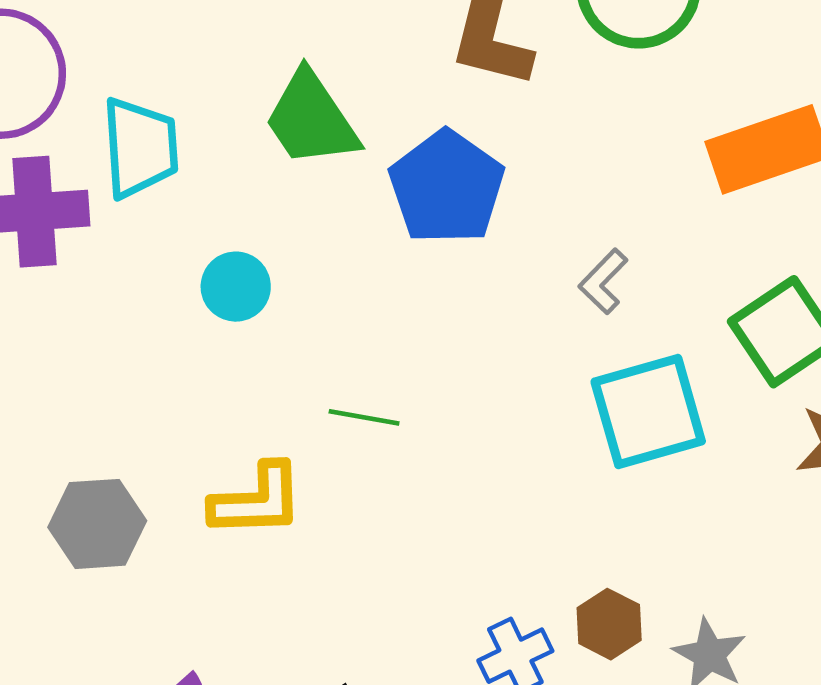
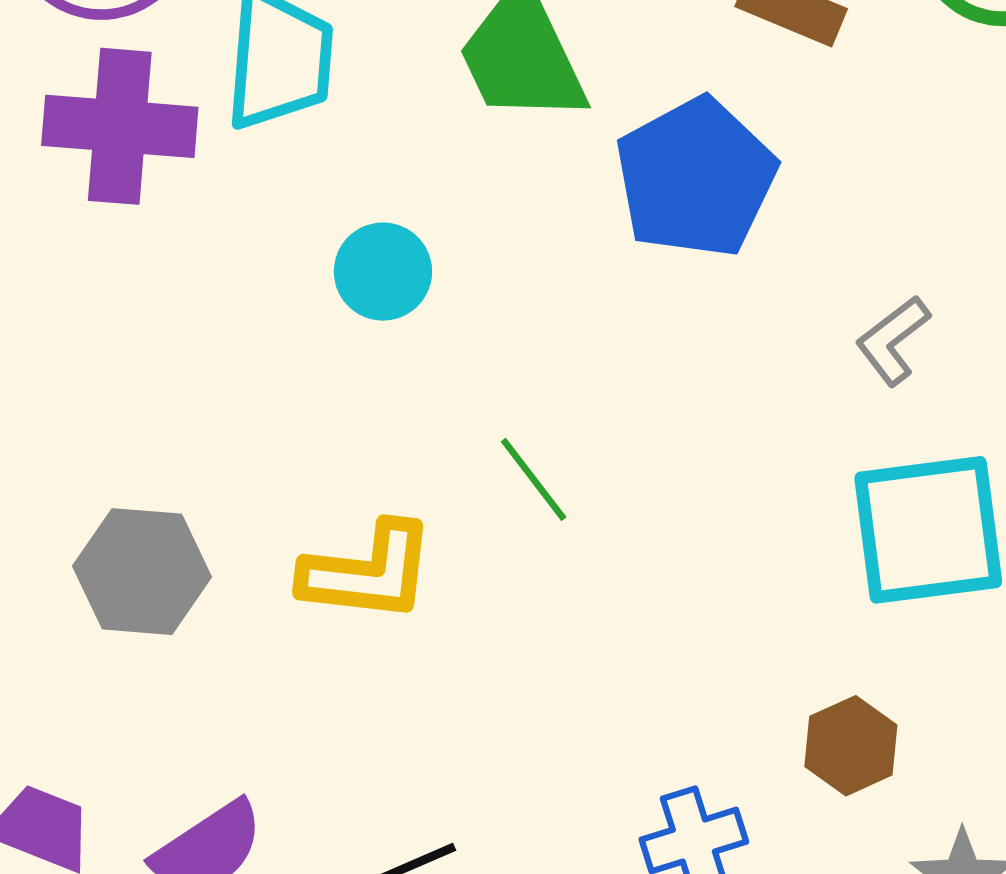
green line: (364, 417) -> (534, 479), turned 34
brown hexagon: (609, 624) -> (851, 746), moved

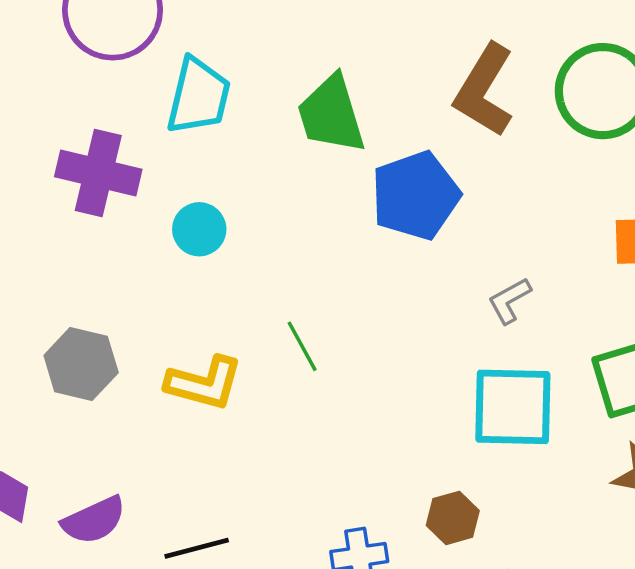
purple cross: (120, 126) -> (98, 173), moved
cyan circle: (383, 272) -> (199, 229), moved

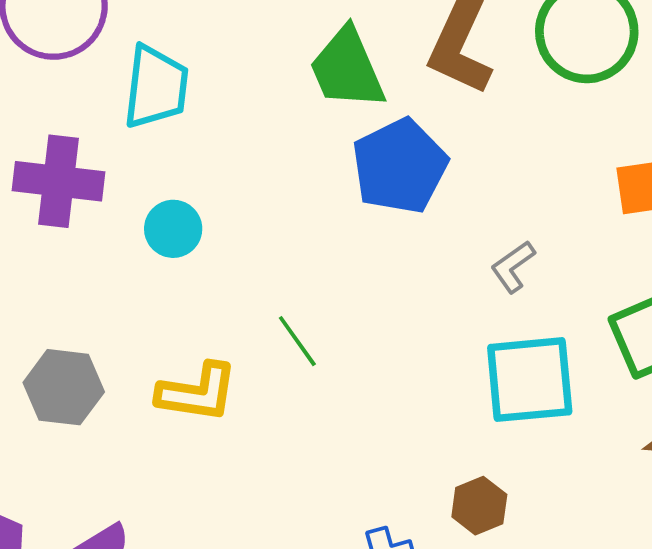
green trapezoid: (331, 114) -> (347, 69), moved

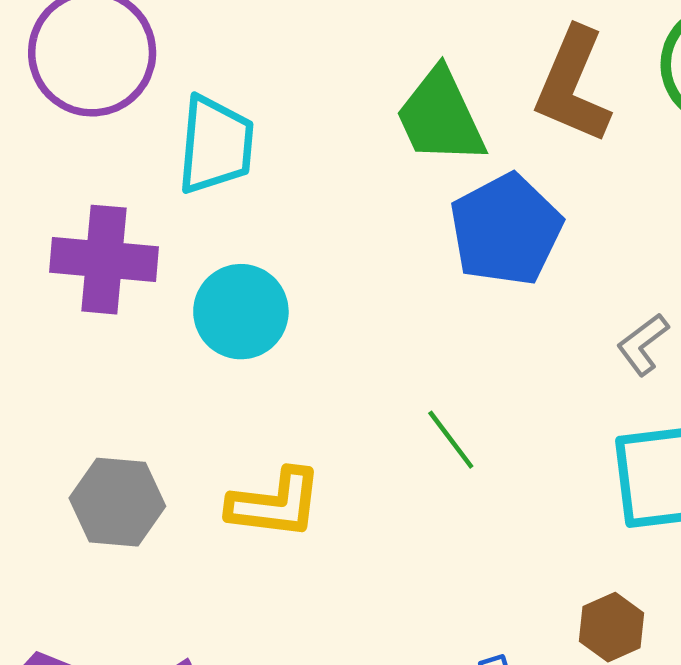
cyan circle: (173, 229) -> (241, 312), size x1.4
green line: (297, 341) -> (451, 440), moved

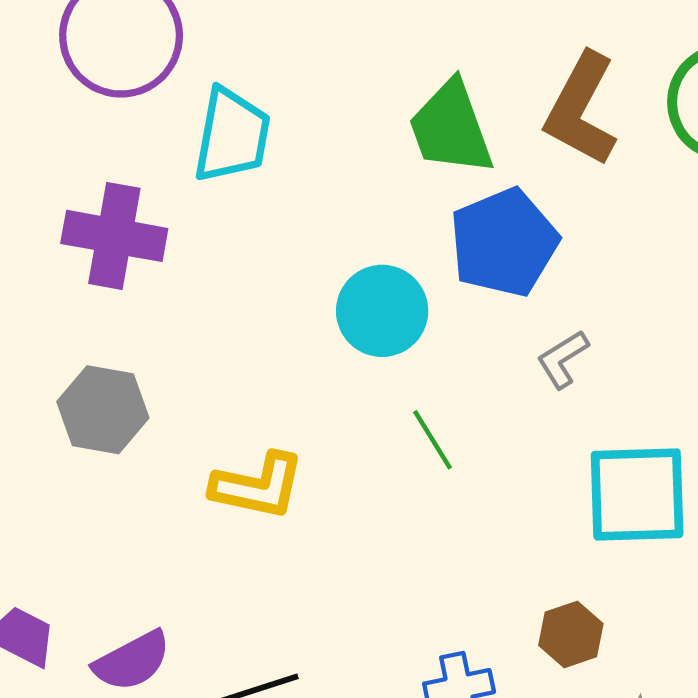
cyan circle: (241, 312) -> (382, 311), moved
gray L-shape: (643, 344) -> (563, 359), moved
gray hexagon: (117, 502) -> (103, 410), moved

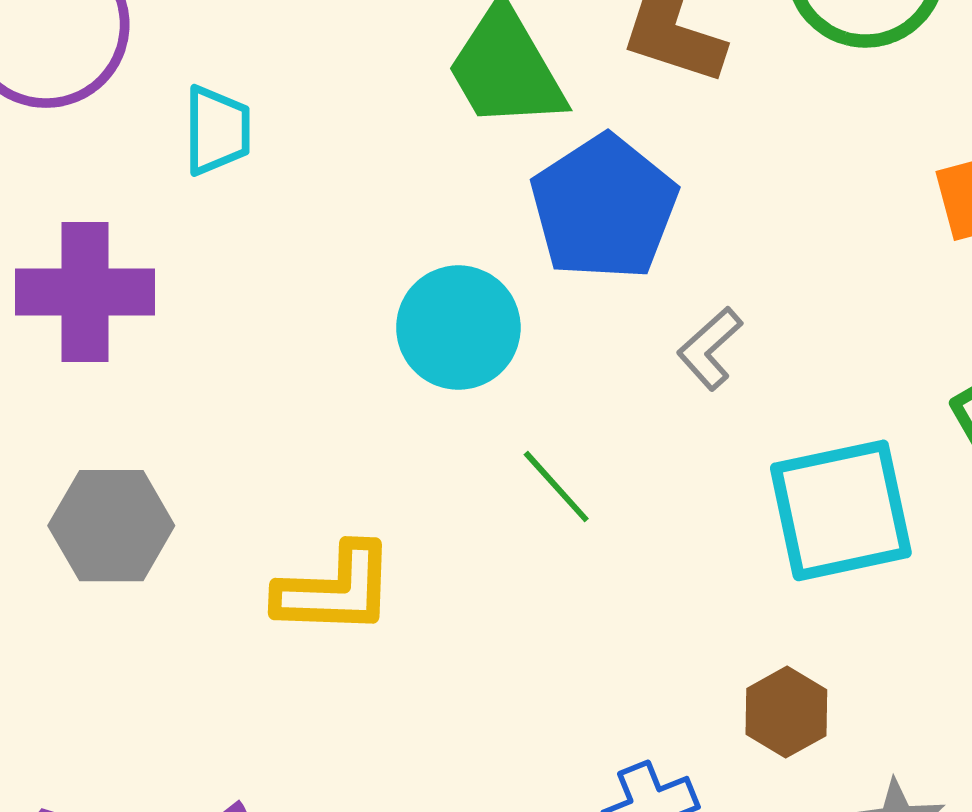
cyan trapezoid: (232, 135) -> (217, 130), size x0.7

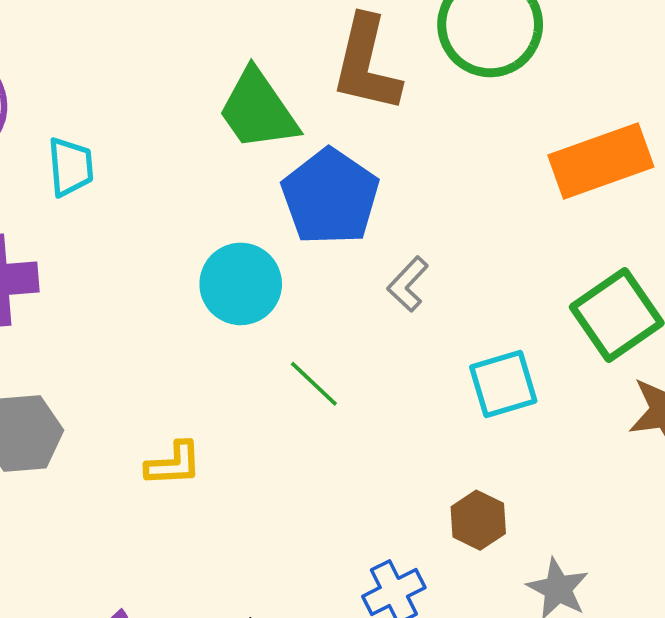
cyan square: (841, 510) -> (503, 384), size x0.7
yellow L-shape: (335, 590) -> (174, 464), size x0.7

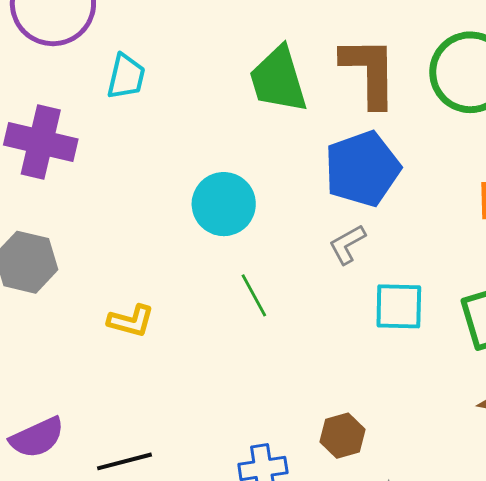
brown L-shape: (366, 64) -> (369, 72), turned 148
blue pentagon: (330, 197) -> (362, 169), moved
cyan square: (503, 384) -> (399, 306), moved

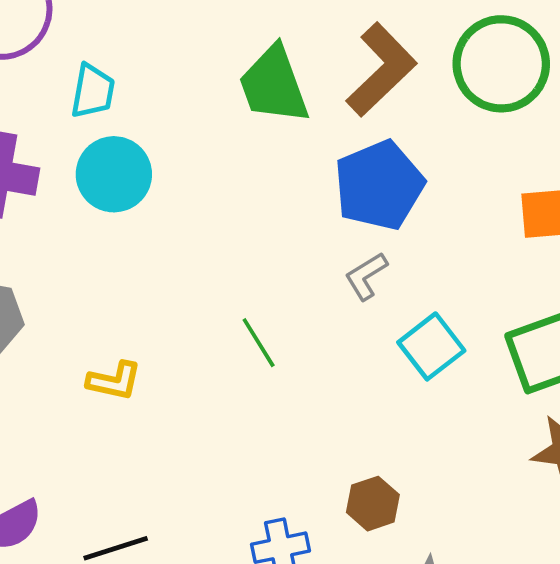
brown L-shape: (369, 72) -> (381, 70), turned 50
cyan circle: (224, 204) -> (114, 174), moved
cyan square: (399, 306) -> (431, 346), turned -36

